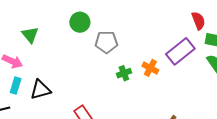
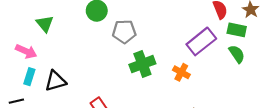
orange cross: (150, 68) -> (181, 72), moved
green cross: (124, 73) -> (142, 64), size x1.6

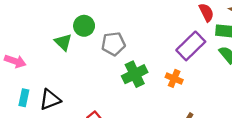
green triangle: (45, 24) -> (63, 42), moved
pink arrow: (26, 51) -> (15, 61), moved

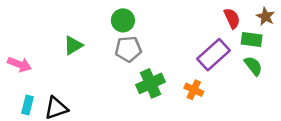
green circle: (84, 26) -> (123, 20), moved
green triangle: (63, 42) -> (73, 45), turned 42

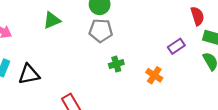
purple rectangle: (213, 55) -> (176, 46), size x0.6
green cross: (151, 83) -> (116, 64), size x0.6

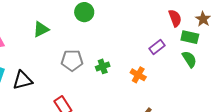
gray pentagon: (101, 31) -> (72, 60), moved

